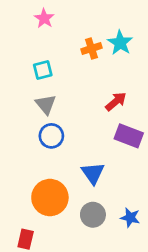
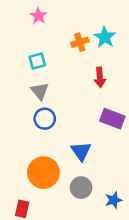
red arrow: (116, 102) -> (100, 77), moved, turned 126
blue star: (130, 218) -> (114, 200), moved, turned -30

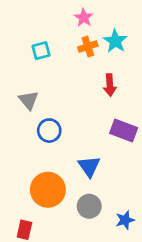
pink star: (38, 16) -> (84, 18), moved
cyan square: (37, 61) -> (41, 51), moved
gray triangle: (40, 91) -> (29, 100), moved

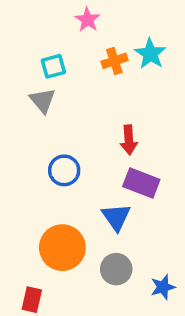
pink star: (84, 18) -> (87, 20), moved
red arrow: (110, 85) -> (129, 140), moved
gray triangle: (29, 100) -> (43, 100), moved
purple rectangle: (124, 131) -> (141, 183), moved

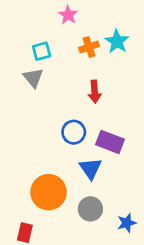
red arrow: (129, 140) -> (95, 92), moved
blue circle: (64, 170) -> (74, 132), moved

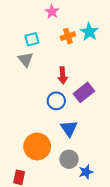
red arrow: (95, 92) -> (63, 75), moved
purple rectangle: (110, 142) -> (84, 92), moved, turned -60
blue star: (127, 223) -> (86, 172), moved

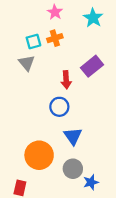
cyan star: (89, 32) -> (93, 18), moved
orange cross: (68, 36) -> (55, 38), moved
purple rectangle: (84, 92) -> (92, 66), moved

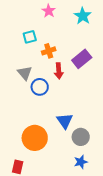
orange cross: (55, 38) -> (49, 51), moved
gray triangle: (27, 63) -> (25, 73), moved
blue circle: (59, 107) -> (40, 87), moved
gray circle: (73, 169) -> (81, 137), moved

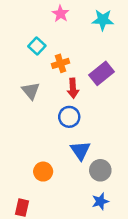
cyan star: (83, 16) -> (103, 20), turned -30
cyan square: (30, 37) -> (37, 46), turned -32
blue circle: (40, 87) -> (69, 117), moved
orange circle: (35, 138) -> (43, 172), size x0.6

